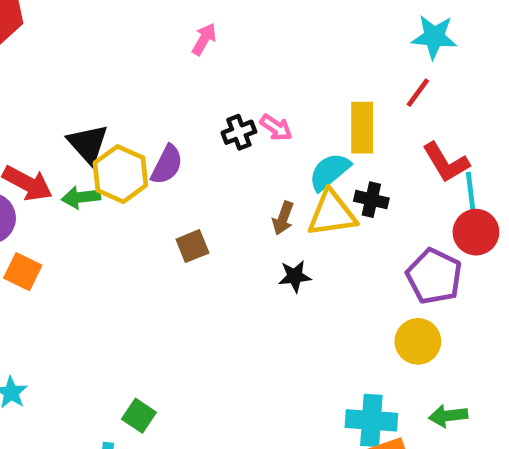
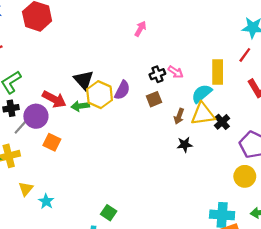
black cross: (371, 200) -> (222, 122), moved, turned 35
brown square: (192, 246) -> (154, 99), moved

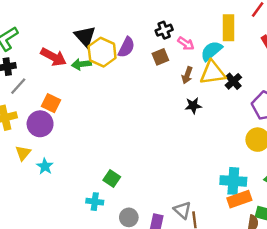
pink arrow: (176, 72) -> (186, 44), moved
purple circle: (36, 116) -> (40, 124), moved

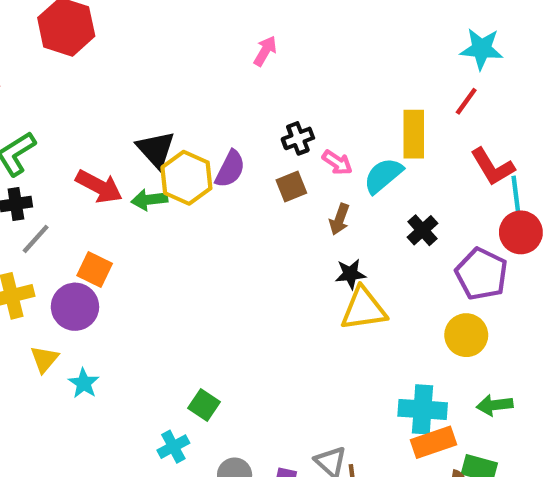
yellow triangle: (213, 73) -> (364, 309), moved
cyan cross: (95, 202) -> (173, 447), turned -35

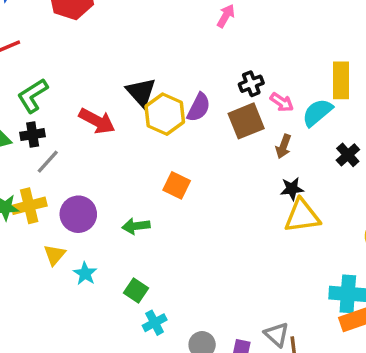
brown square: (291, 186) -> (246, 121), size x1.5
green arrow: (149, 200) -> (136, 226), moved
orange square: (95, 270) -> (177, 185), moved
green square: (204, 405) -> (136, 290), moved

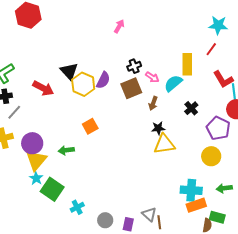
orange square: (177, 185) -> (90, 126), turned 35
yellow triangle: (55, 255) -> (36, 160), moved, size x1.6
green square: (136, 290) -> (52, 189), moved, size x1.6

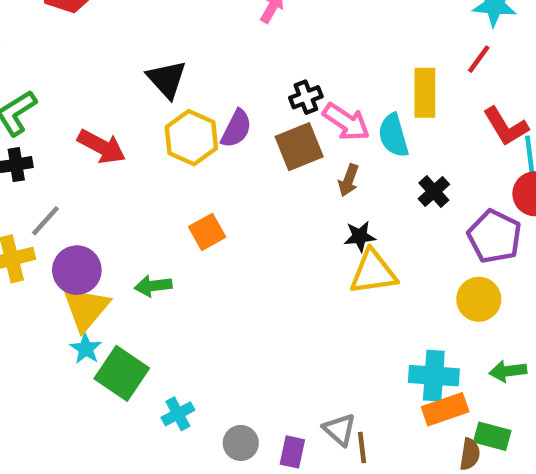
black triangle: (69, 71) -> (167, 79), moved
pink arrow: (152, 77) -> (346, 122), size x1.5
cyan semicircle: (173, 83) -> (393, 135), turned -66
gray line: (14, 112) -> (45, 221), moved

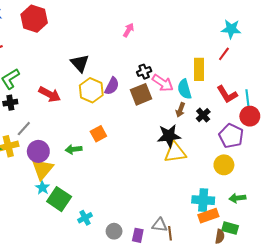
red L-shape: (506, 126) -> (227, 94), moved
brown arrow: (349, 180) -> (180, 110), moved
black star: (360, 236) -> (169, 136), size x1.6
green arrow: (153, 286) -> (74, 149), moved
gray triangle: (340, 430) -> (160, 225), turned -35

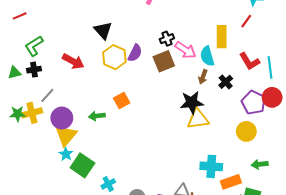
red circle: (250, 116) -> (272, 97), moved
cyan cross: (203, 200) -> (211, 166), moved

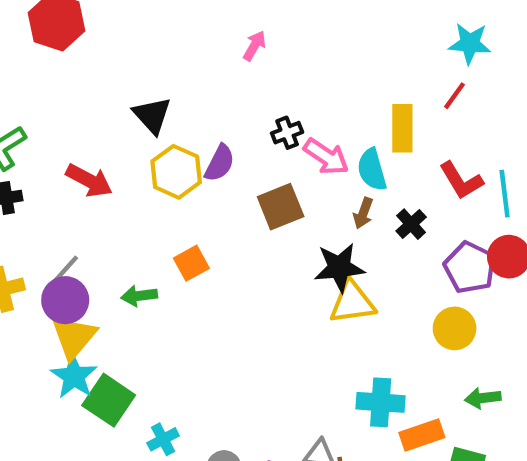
brown square: (164, 61) -> (281, 207), moved
gray line: (47, 95) -> (65, 270), moved
cyan star: (66, 154) -> (74, 376), size x1.5

